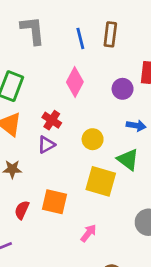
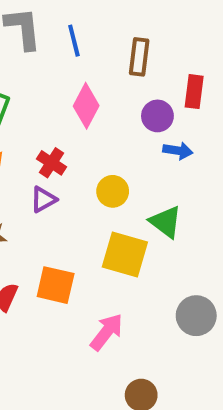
brown rectangle: (110, 34) -> (139, 57), moved
blue line: (80, 38) -> (74, 41), moved
blue arrow: (136, 126) -> (178, 151), moved
pink arrow: (89, 233) -> (107, 332), size x1.4

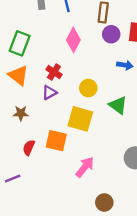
purple circle: (157, 116) -> (111, 34), moved
yellow square: (125, 255) -> (80, 119), moved

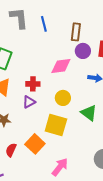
pink diamond: (73, 40) -> (61, 66), moved, turned 55
red cross: (54, 72) -> (33, 84), turned -32
orange square: (56, 141) -> (35, 144), turned 30

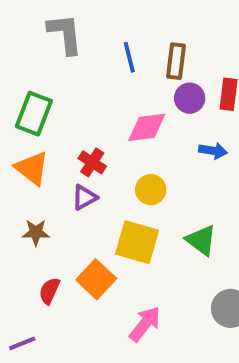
blue line: (44, 24) -> (129, 57), moved
red cross: (33, 84) -> (92, 162), turned 32
green triangle: (89, 113) -> (201, 240), moved

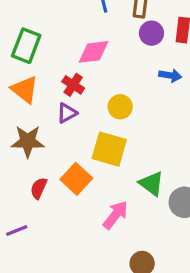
pink diamond: (147, 127) -> (94, 52), moved
brown star: (36, 232) -> (28, 141), size x1.5
green triangle: (201, 240) -> (151, 184), moved

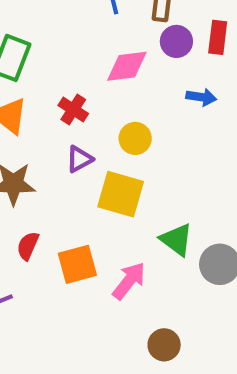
pink diamond: (94, 52) -> (127, 66), moved
purple triangle: (67, 113) -> (79, 159), moved
orange square: (76, 179) -> (77, 264), moved, turned 32

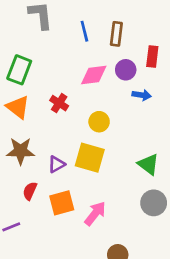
purple circle: (176, 41) -> (126, 70), moved
purple triangle: (79, 159) -> (56, 164), moved
green triangle: (176, 240) -> (148, 164), moved

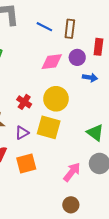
blue line: (84, 31) -> (44, 27), turned -49
red cross: (59, 103) -> (24, 102), moved
yellow circle: (99, 122) -> (56, 99), size x1.5
pink arrow: (95, 214) -> (72, 172), moved

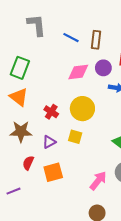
yellow square: (49, 127) -> (75, 137), size x0.6

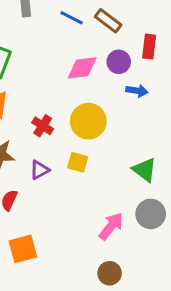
brown rectangle: (96, 40) -> (108, 21), turned -60
orange square: (53, 172) -> (23, 249), moved

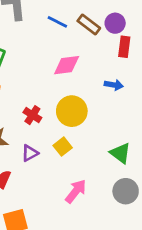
purple circle: (119, 62) -> (115, 23), moved
yellow square: (78, 162) -> (63, 147), turned 36
pink arrow: (111, 226) -> (76, 191), moved

